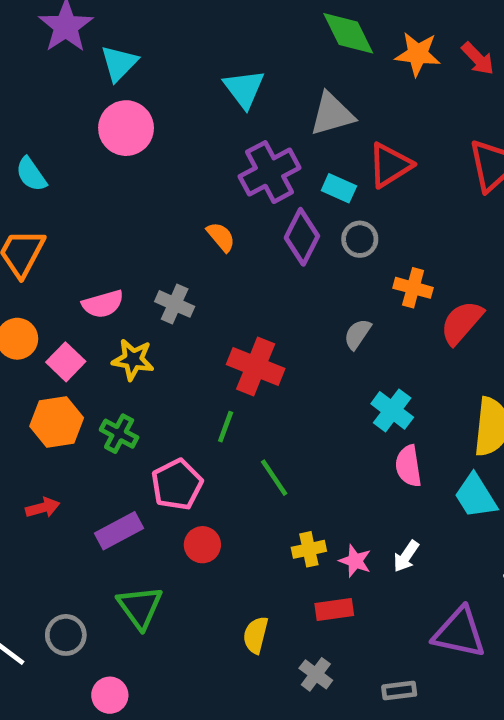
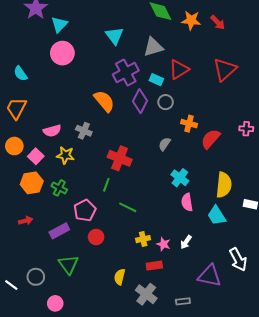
orange semicircle: (221, 237) -> (104, 101), size x1.6
green line: (274, 478) -> (128, 207), turned -30
gray cross: (316, 674) -> (146, 294), size x1.5

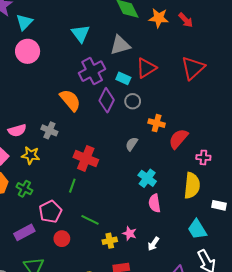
pink cross: (246, 129) -> (203, 157), moved
green line: (128, 207) -> (90, 220), moved
cyan trapezoid: (217, 216) -> (197, 229), moved
pink star: (164, 244) -> (130, 233), moved

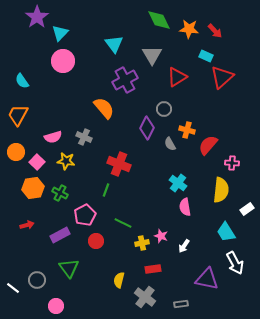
gray triangle: (120, 45) -> (152, 55), turned -45
cyan rectangle: (123, 78) -> (206, 56), moved
purple diamond: (107, 100) -> (147, 128), moved
gray semicircle: (132, 144) -> (170, 144), moved, turned -64
white rectangle: (219, 205) -> (247, 209), turned -48

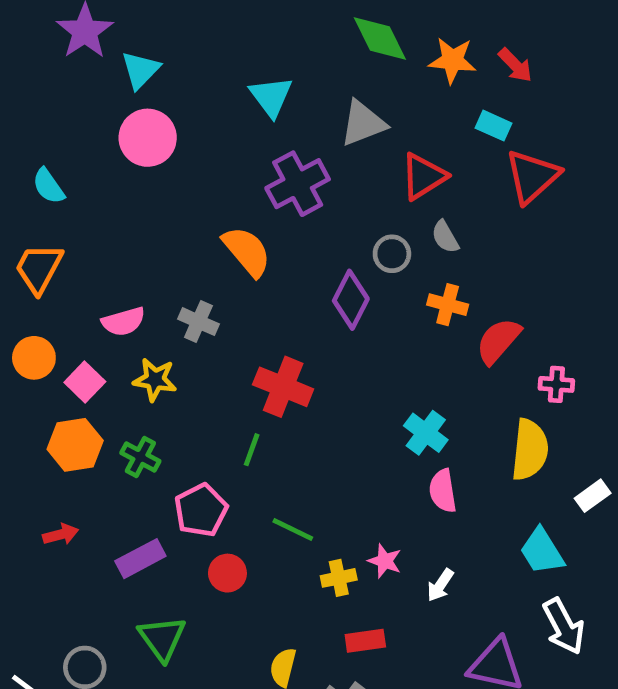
gray triangle: (152, 55) -> (363, 123), turned 40
gray semicircle: (170, 144) -> (445, 237), moved

